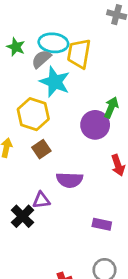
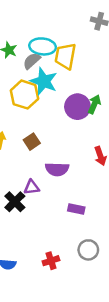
yellow hexagon: (33, 114) -> (25, 95), moved
purple circle: (95, 125) -> (77, 107), moved
purple rectangle: (102, 224) -> (76, 209), moved

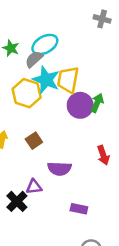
cyan ellipse: (43, 46) -> (45, 44), turned -35
yellow trapezoid: (65, 56) -> (68, 80), moved

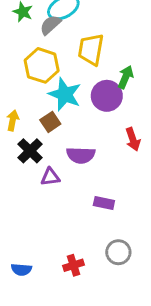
cyan star: (46, 80) -> (65, 94), moved
purple circle: (80, 105) -> (107, 96), moved
black cross: (17, 201) -> (30, 151), moved

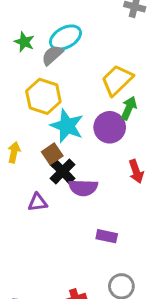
yellow trapezoid: (91, 50) -> (117, 80), moved, turned 36
black cross: (30, 151) -> (63, 171), moved
purple triangle: (50, 177) -> (38, 202), moved

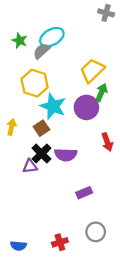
black cross: (63, 171) -> (41, 154), moved
purple rectangle: (107, 236) -> (84, 193), turned -35

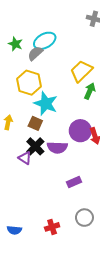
purple circle: (86, 107) -> (80, 131), moved
brown square: (41, 128) -> (35, 123), turned -32
purple triangle: (30, 166) -> (25, 158), turned 40

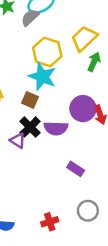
yellow hexagon: (29, 83) -> (47, 52), moved
purple rectangle: (74, 182) -> (76, 169), turned 56

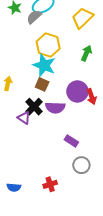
yellow trapezoid: (84, 38) -> (82, 18), moved
brown square: (30, 100) -> (42, 84), moved
gray circle: (88, 211) -> (81, 165), moved

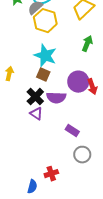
yellow hexagon: (48, 45) -> (45, 21), moved
purple triangle: (24, 118) -> (36, 114), moved
blue semicircle: (14, 187) -> (32, 187), moved, turned -80

